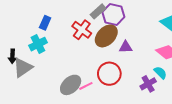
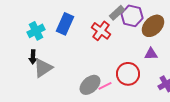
blue rectangle: (45, 23) -> (65, 24), size x1.5
brown ellipse: (106, 36) -> (153, 26), moved
cyan cross: (38, 44) -> (36, 31), moved
purple triangle: (126, 47) -> (151, 54), moved

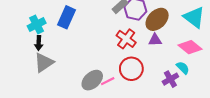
red cross: (101, 31) -> (126, 39), moved
purple triangle: (151, 54) -> (155, 40), moved
black arrow: (33, 57) -> (39, 43), moved

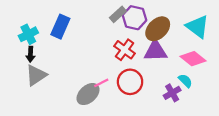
purple triangle: (155, 40) -> (155, 51), size x1.6
pink line: (108, 81) -> (101, 83), moved

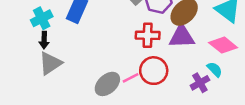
red cross: (125, 50) -> (148, 35), turned -35
pink line: (101, 83) -> (131, 78), moved

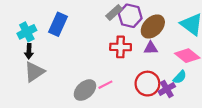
purple triangle: (182, 37) -> (151, 48), size x0.6
cyan semicircle: (215, 69) -> (180, 77), turned 88
red circle: (154, 71) -> (147, 84), moved

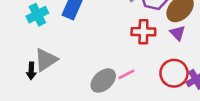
purple triangle: (151, 48) -> (178, 33), turned 48
black arrow: (29, 51) -> (31, 71), moved

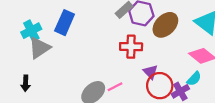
purple triangle: (178, 33) -> (151, 72), moved
gray triangle: (46, 60) -> (39, 48), moved

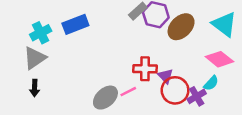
blue rectangle: (65, 23) -> (75, 24), turned 45
red cross: (131, 47) -> (145, 69), moved
gray triangle: (39, 48) -> (35, 58), moved

